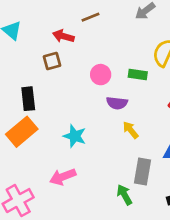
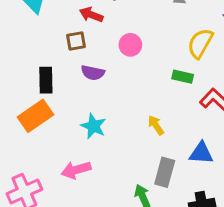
green rectangle: (138, 74) -> (183, 77), moved
pink circle: (101, 75) -> (130, 45), moved
purple semicircle: (117, 103) -> (93, 73), moved

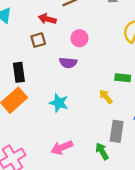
purple semicircle: (93, 73) -> (68, 63), moved
green rectangle: (183, 77) -> (123, 78), moved
pink arrow: (76, 170) -> (62, 148), moved

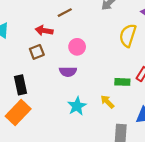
cyan star: (59, 103) -> (77, 106), moved, turned 30

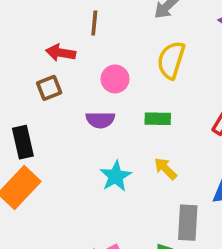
brown line: (65, 13) -> (94, 23), turned -56
yellow semicircle: (128, 35) -> (171, 60), moved
green rectangle: (122, 82) -> (158, 119), moved

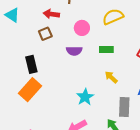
yellow semicircle: (171, 60) -> (113, 17), turned 50
cyan star: (116, 176) -> (85, 97), moved

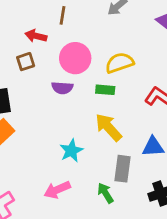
yellow semicircle: (113, 17) -> (120, 63), moved
pink circle: (82, 28) -> (75, 58), size x1.5
yellow arrow: (111, 77) -> (108, 127), size x1.6

